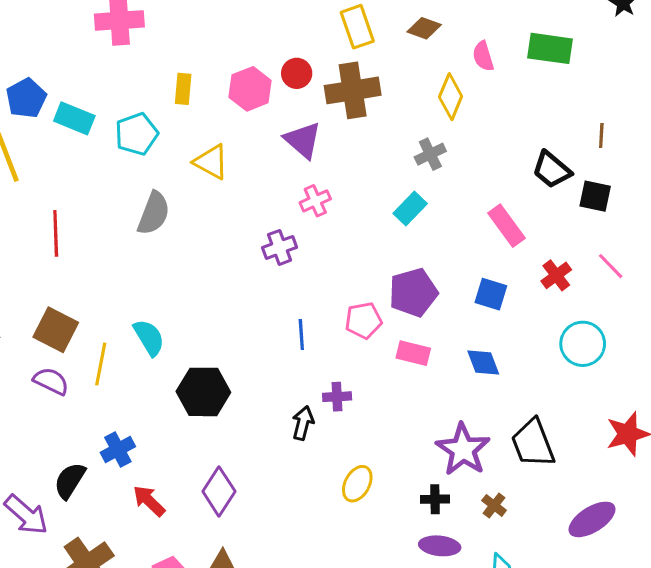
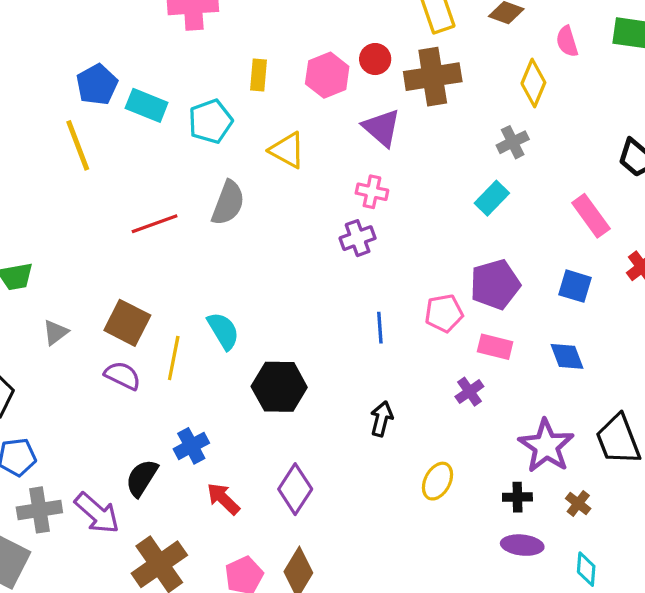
pink cross: (315, 201) -> (372, 192), moved, turned 36
red line: (56, 233) -> (155, 224), moved, turned 72
purple cross: (337, 397) -> (469, 392), moved, turned -32

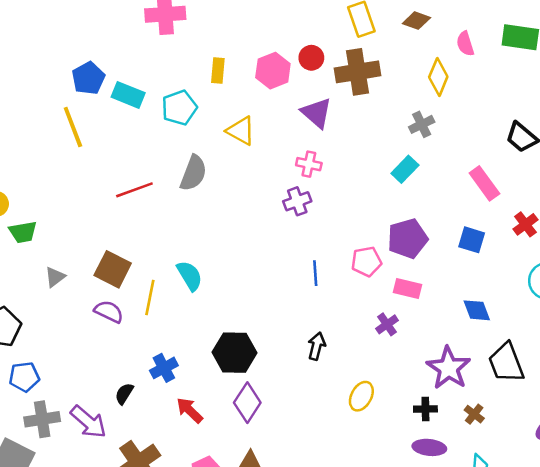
blue diamond: (567, 356) -> (477, 310), moved
black hexagon: (279, 387) -> (234, 353), moved
black semicircle: (142, 478) -> (124, 394), size x0.7

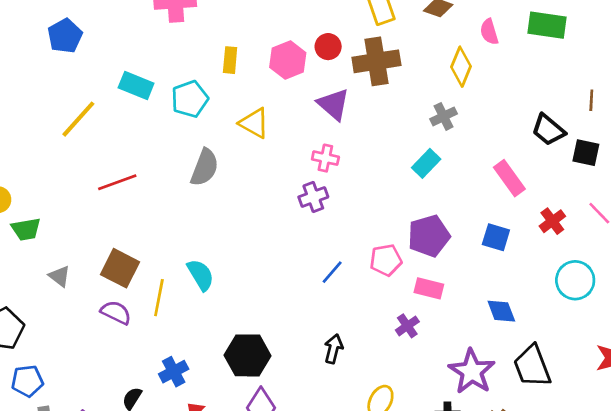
blue pentagon: (88, 78) -> (65, 36), moved
yellow line: (73, 127) -> (78, 119), turned 63
red line: (134, 190) -> (117, 182), moved
blue line: (315, 273) -> (332, 272), turned 45
gray triangle: (55, 277) -> (60, 276), turned -45

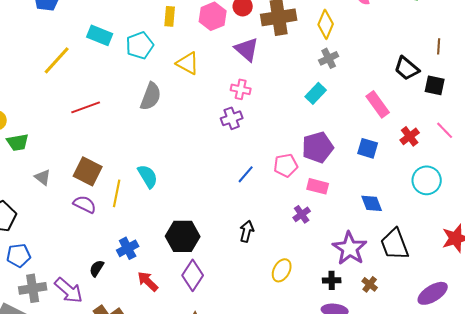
yellow diamond: (461, 67) -> (326, 24), moved

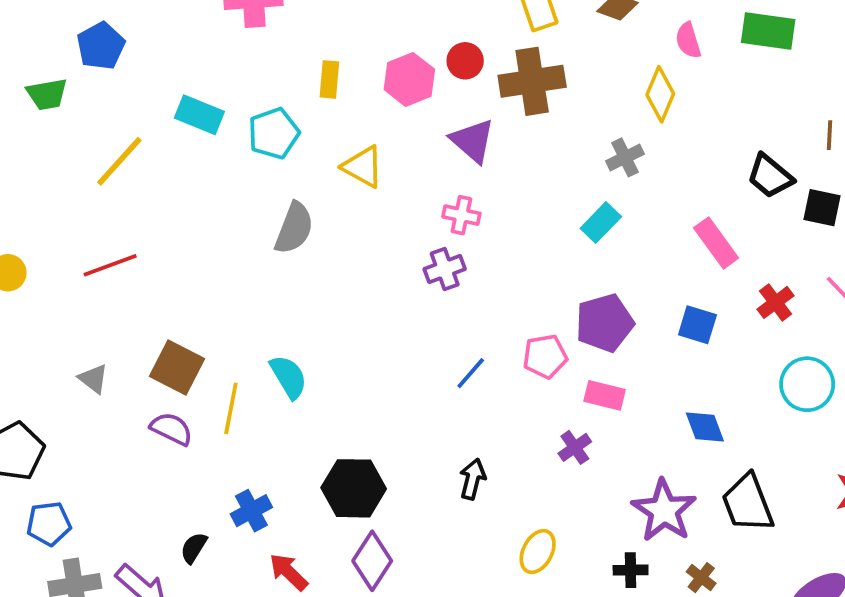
yellow diamond: (326, 24) -> (660, 94), moved
red line: (86, 107) -> (110, 265), moved
green trapezoid: (18, 142) -> (47, 94), moved

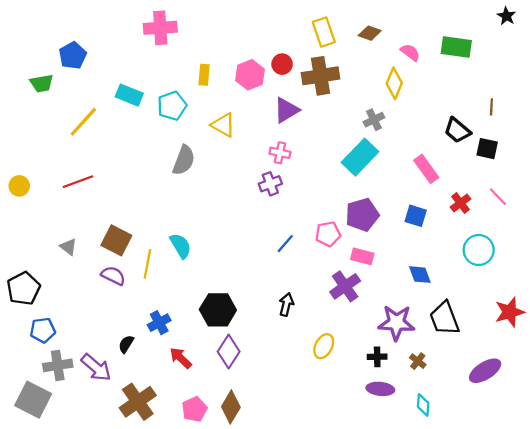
pink semicircle: (688, 40) -> (410, 52), turned 144
purple triangle: (473, 141) -> (286, 110), turned 48
cyan rectangle: (601, 223) -> (360, 157), size x1.6
purple cross: (575, 447) -> (345, 286), size x1.6
purple star: (664, 511) -> (396, 323), turned -30

